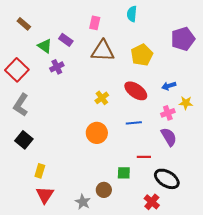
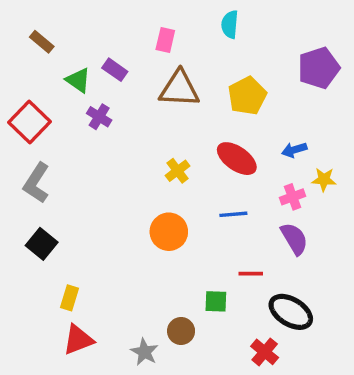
purple cross: (57, 67) -> (99, 117), turned -32
red triangle: (45, 195) -> (78, 340), turned 36

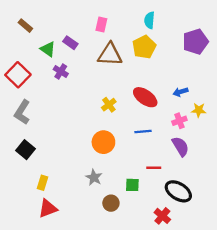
cyan semicircle: (230, 24) -> (149, 20), moved
yellow pentagon: (247, 96) -> (144, 47), moved
gray star: (144, 352) -> (94, 177), moved

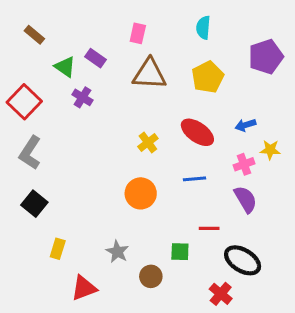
yellow pentagon: (144, 47) -> (208, 77), moved
gray star: (94, 177) -> (117, 252), moved
red triangle: (48, 208) -> (84, 288), moved

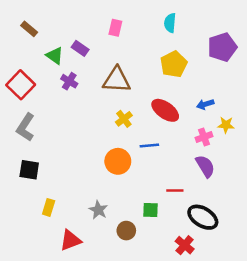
brown triangle: (149, 74) -> (117, 80), moved
blue line: (195, 179) -> (149, 146), moved
black square: (34, 204) -> (29, 170), turned -30

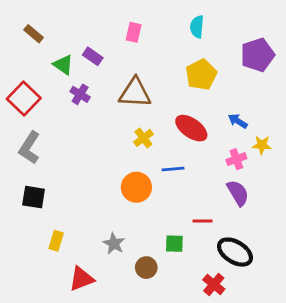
blue arrow: (205, 104) -> (238, 121), turned 49

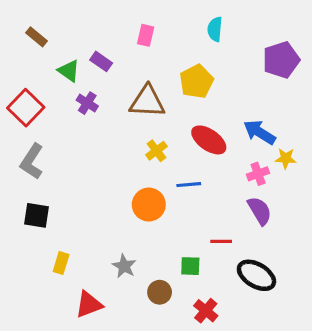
yellow pentagon: (201, 75) -> (196, 81), moved
blue arrow: (238, 121) -> (260, 132), size x1.5
red cross: (214, 284) -> (206, 311), moved

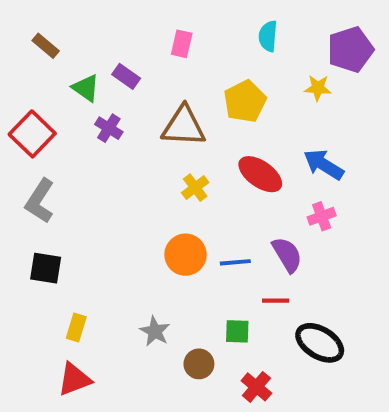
purple pentagon: (281, 60) -> (350, 50), moved
yellow star: (286, 158) -> (318, 88), moved
blue line: (189, 185) -> (235, 262), moved
purple semicircle: (260, 211) -> (287, 255), moved
red triangle: (89, 305) -> (74, 379), moved

